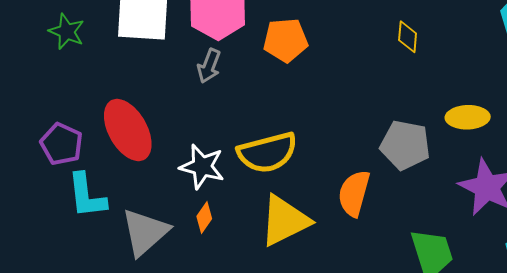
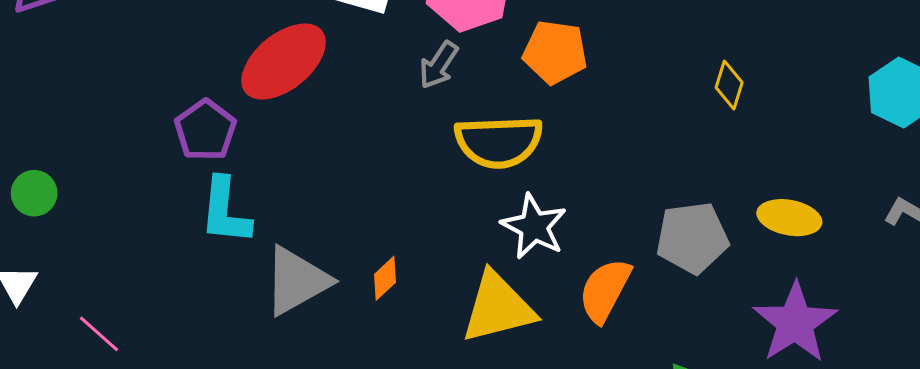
red ellipse: (128, 130) -> (284, 61), moved, turned 68
gray pentagon: (405, 145) -> (692, 238), turned -30
yellow semicircle: (267, 153) -> (499, 142), moved
white star: (202, 167) -> (534, 227), moved

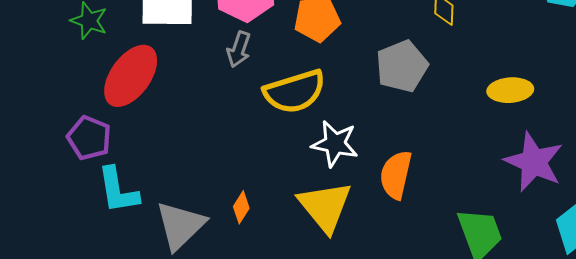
gray pentagon: (692, 238) -> (402, 66), moved
yellow triangle: (498, 308) -> (325, 207), turned -40

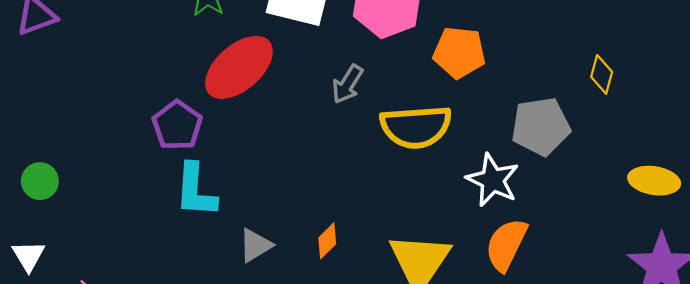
gray arrow: (239, 49) -> (347, 84), moved
white star: (335, 144) -> (493, 180), moved
gray triangle: (180, 225) -> (255, 245), size x0.6

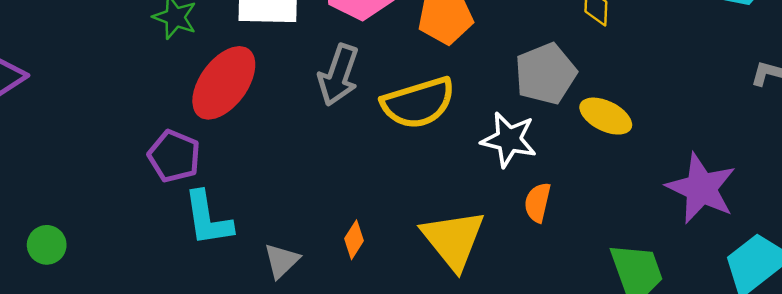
gray arrow: (347, 84) -> (338, 75), size x1.4
yellow ellipse: (654, 181) -> (606, 116), moved, turned 30
orange semicircle: (506, 245) -> (538, 202), size x0.7

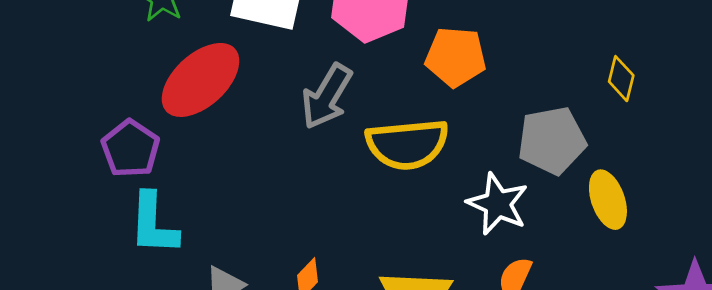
yellow ellipse: (606, 116) -> (608, 200), turned 33

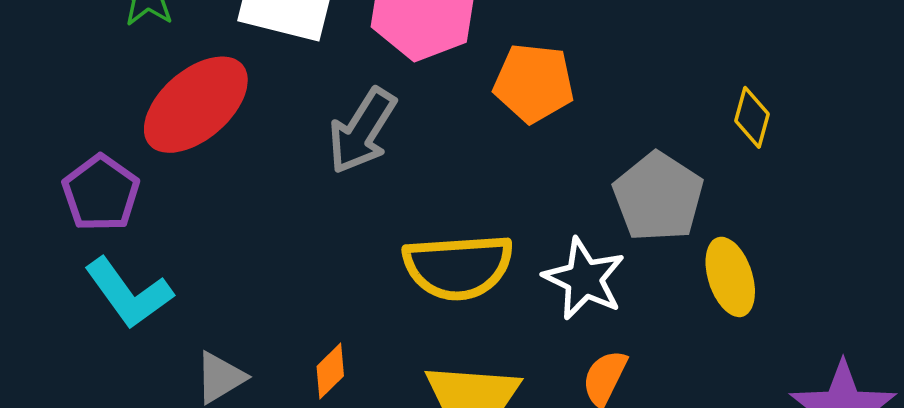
gray pentagon: (552, 141) -> (658, 197), turned -30
yellow semicircle: (407, 144) -> (458, 267), moved
cyan L-shape: (153, 224) -> (129, 293), turned -40

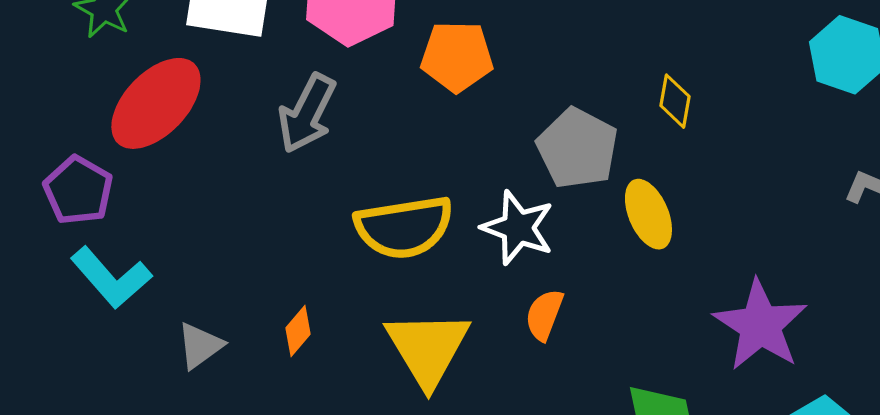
yellow diamond: (752, 117) -> (675, 101), moved

